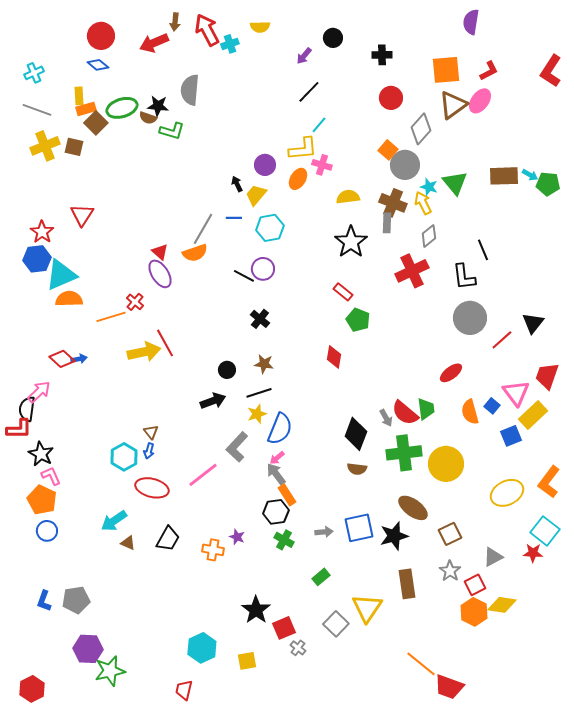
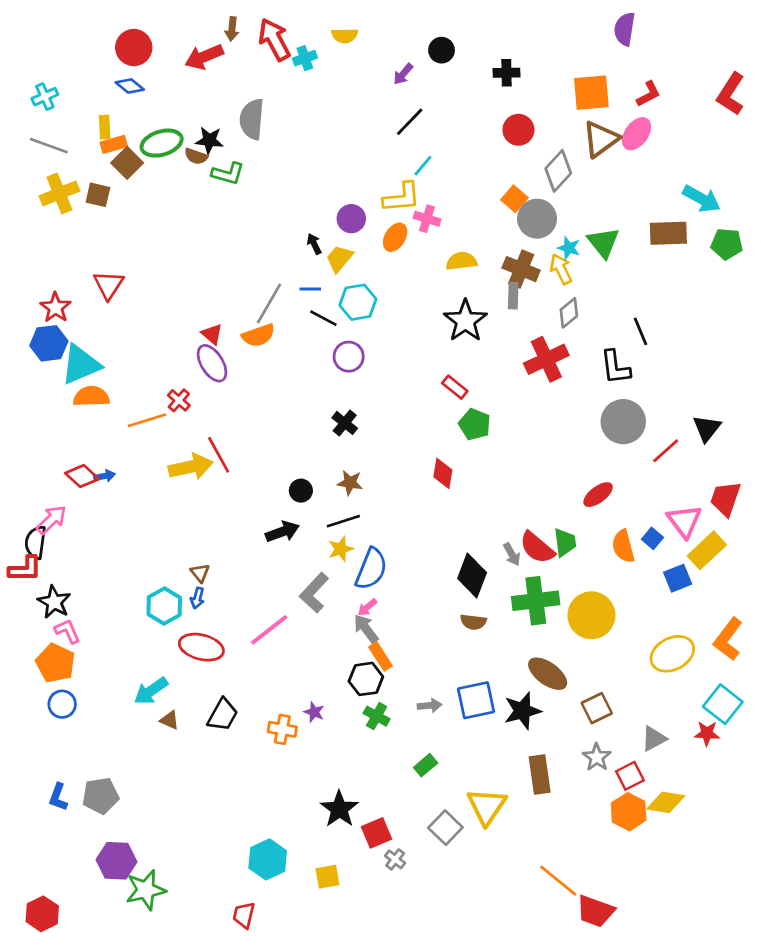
cyan arrow: (530, 175) -> (702, 199), moved, size x1.8
black line: (244, 276) -> (323, 318), moved

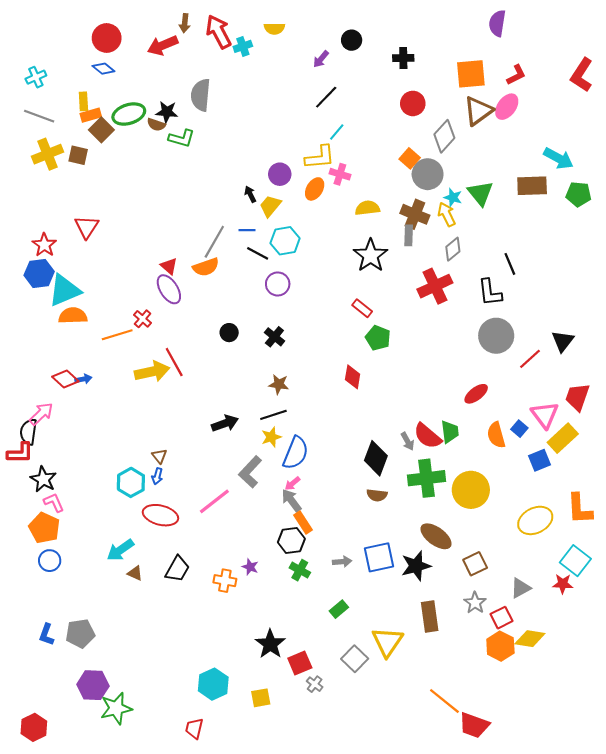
black circle: (301, 491) -> (229, 333), moved
orange L-shape: (728, 639) -> (580, 509), turned -40

